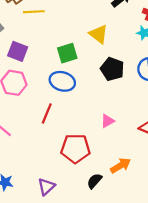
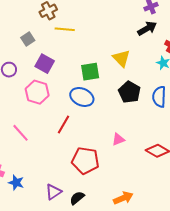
orange arrow: (121, 166) -> (123, 198), moved
black semicircle: (94, 181) -> (77, 198), moved

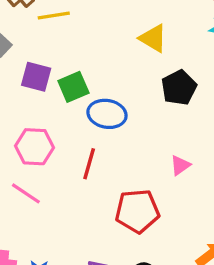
green square: (90, 72) -> (73, 87), moved
pink hexagon: (37, 92) -> (34, 147), moved
black pentagon: (129, 92) -> (179, 88), turned 30

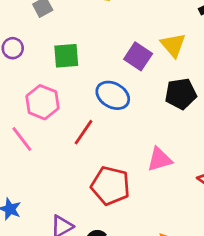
purple square: (36, 77) -> (138, 56), moved
green square: (73, 87) -> (66, 56), moved
pink triangle: (180, 165) -> (160, 159), size x1.4

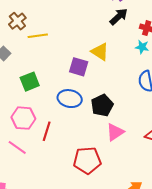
black pentagon: (181, 94) -> (102, 105), moved
red line: (83, 132) -> (47, 131), moved

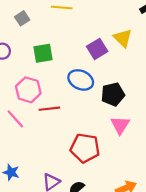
purple square: (79, 67) -> (97, 49), turned 30
red line: (47, 131) -> (49, 109), turned 54
pink triangle: (115, 132) -> (120, 125), turned -36

